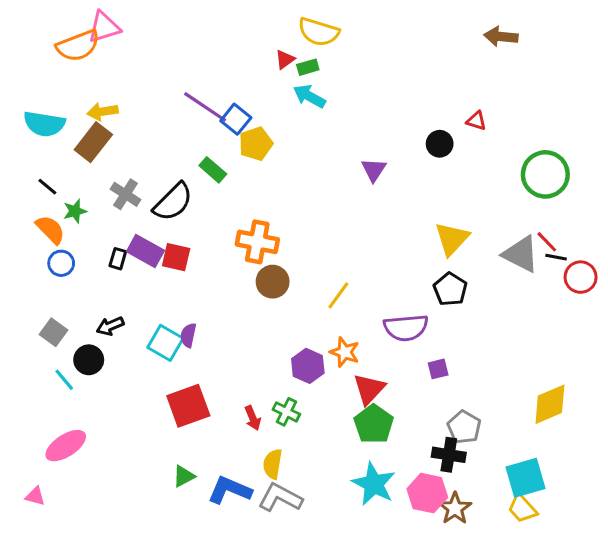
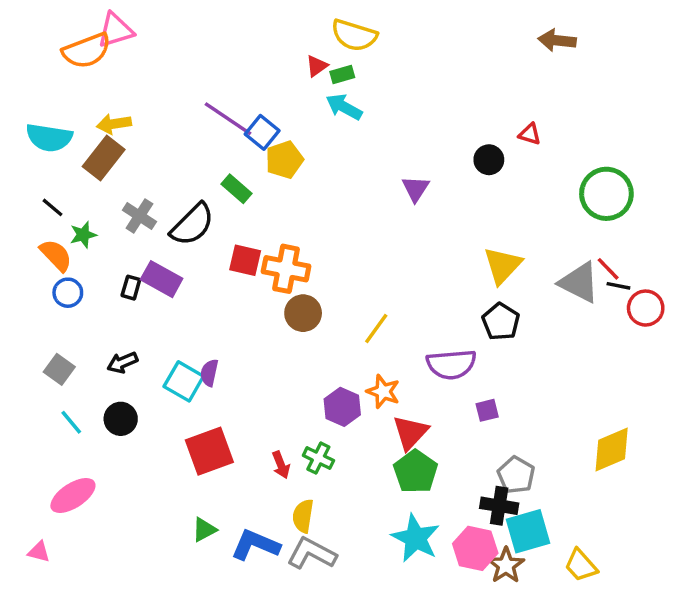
red square: (176, 257) -> (245, 260), moved
black circle: (89, 360) -> (121, 419), moved
cyan square: (525, 478) -> (528, 531), moved

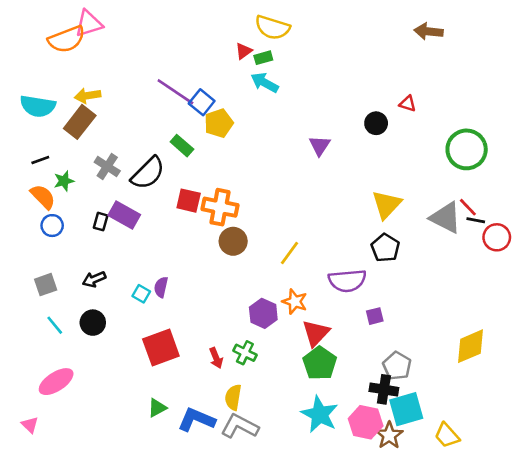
black line: (52, 207) -> (40, 160), turned -60
gray square: (59, 369) -> (46, 285), turned 35
cyan square: (184, 381) -> (141, 294), size x0.6
pink triangle: (39, 552) -> (30, 425), turned 30

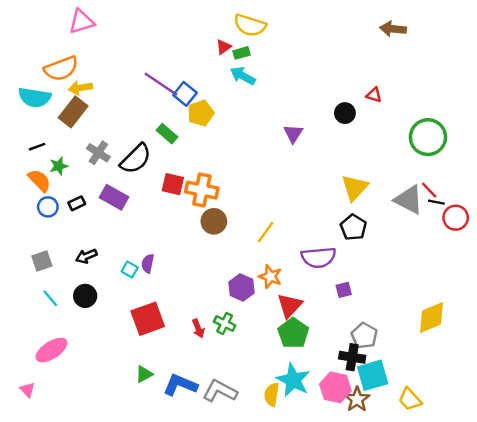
orange semicircle: (67, 39) -> (61, 69), moved
black rectangle: (101, 222) -> (77, 203), moved, turned 49
yellow semicircle: (233, 397) -> (272, 395), moved

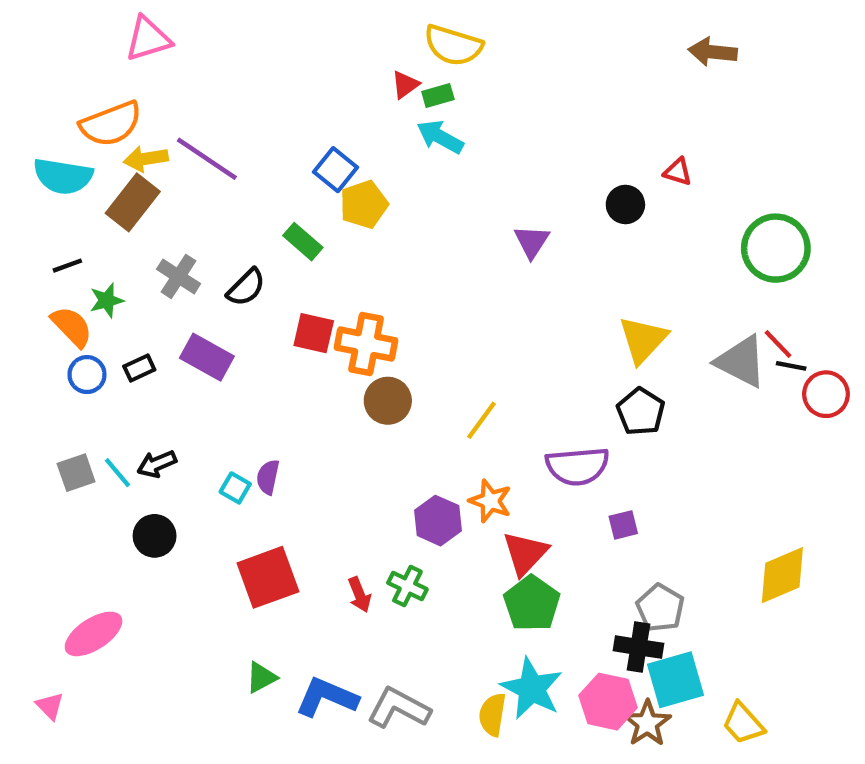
purple line: (161, 84) -> (207, 159), moved
black semicircle: (136, 159) -> (246, 287), size x0.7
cyan line: (50, 298) -> (117, 473), moved

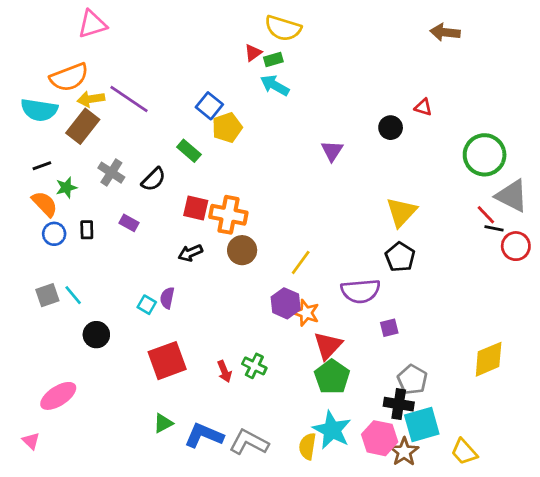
purple rectangle: (207, 357) -> (129, 223), size x0.6
gray triangle: (741, 361) -> (512, 196), moved
black rectangle: (139, 368) -> (87, 230), turned -66
black arrow: (157, 464) -> (190, 253), moved
purple hexagon: (438, 521) -> (286, 303), moved

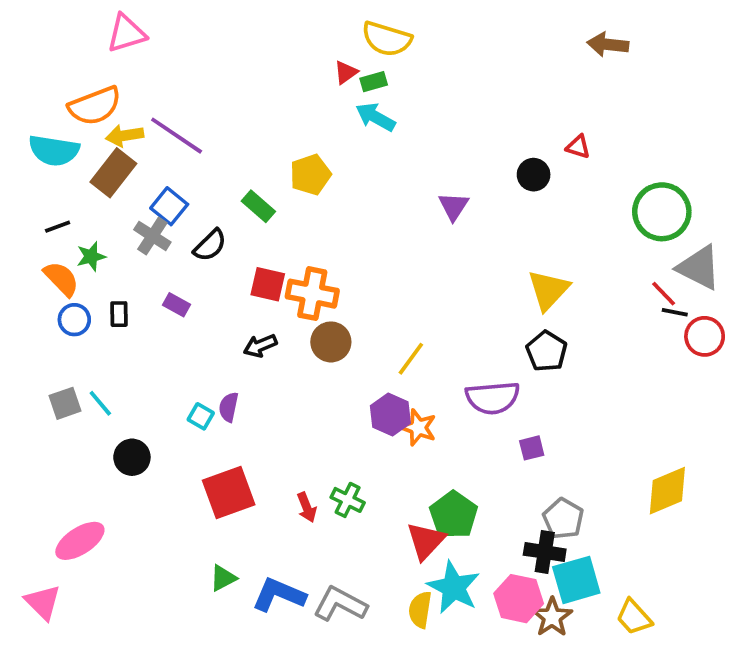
blue square: (209, 106) -> (169, 206), moved
red triangle: (328, 346) -> (426, 541), moved
pink triangle: (31, 441) -> (43, 602), size x1.5

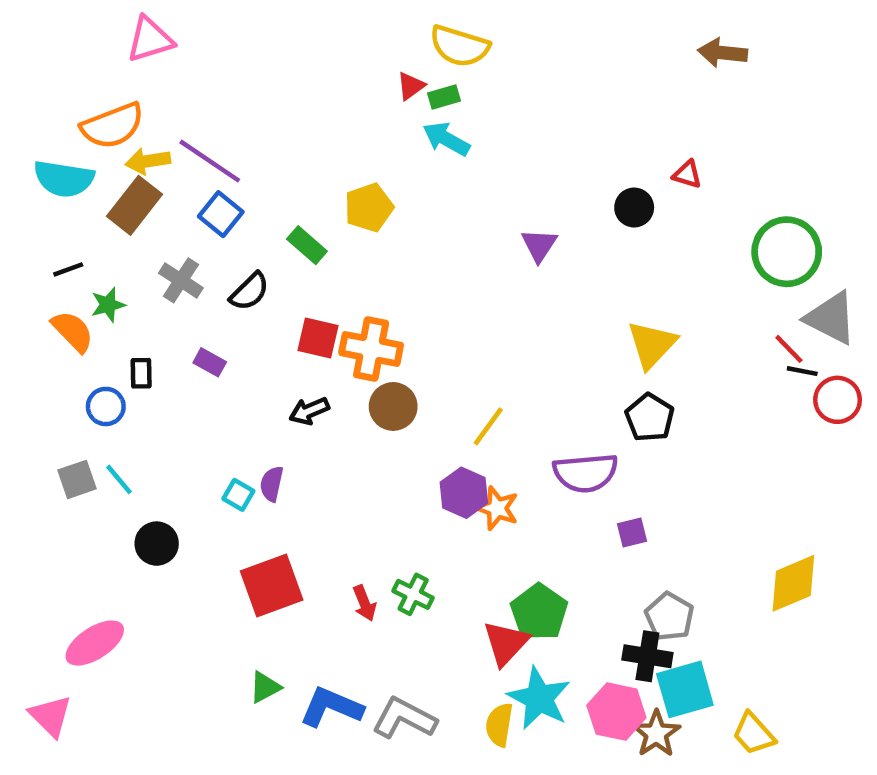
blue square: (169, 206) -> (221, 214), moved
blue circle: (74, 320) -> (106, 406), moved

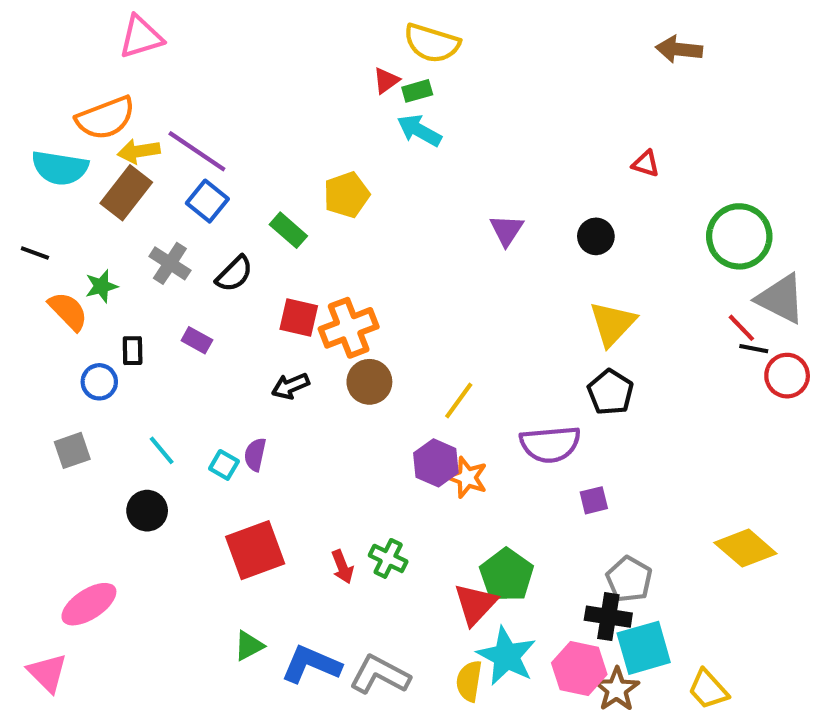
black circle: (634, 208) -> (596, 236), moved
black line: (68, 269) -> (35, 253), moved, turned 40
orange cross: (371, 349) -> (349, 328), turned -32
cyan line: (119, 479) -> (162, 450), moved
yellow diamond: (793, 583) -> (745, 548), turned 64

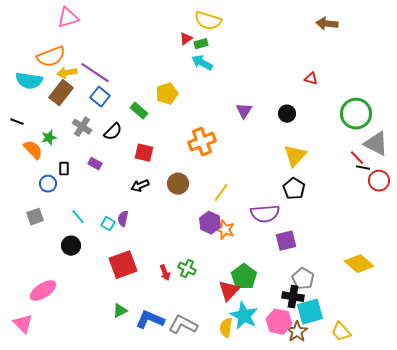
orange cross: (349, 328) -> (202, 142), moved
purple square: (594, 500) -> (286, 241), size x1.5

